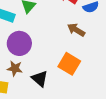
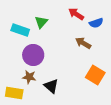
orange square: (69, 64) -> (95, 75), moved

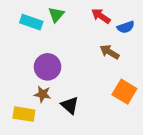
green triangle: (41, 22) -> (56, 15), moved
cyan rectangle: (20, 30) -> (31, 22), moved

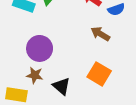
orange square: (124, 92) -> (99, 74), moved

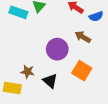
purple circle: (40, 48) -> (57, 49), moved

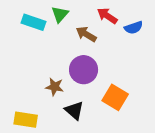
brown arrow: (83, 37) -> (86, 34), moved
brown star: (28, 72) -> (55, 87), moved

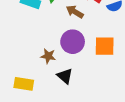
orange square: (115, 97) -> (105, 46), moved, turned -30

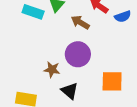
orange square: (105, 46) -> (112, 81), moved

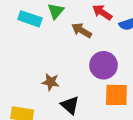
purple circle: (78, 54) -> (103, 65), moved

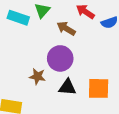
purple circle: (103, 65) -> (60, 58), moved
black triangle: (70, 105) -> (67, 87), moved, turned -36

